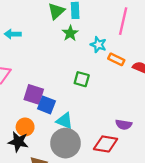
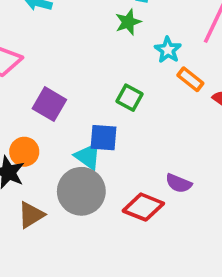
blue square: (46, 105) -> (103, 138), moved, turned -30

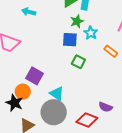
cyan star: (168, 50) -> (91, 33), moved
purple square: (49, 104) -> (35, 76), moved
blue square: (103, 138) -> (70, 40), moved

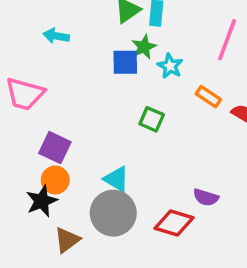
blue square: (70, 40) -> (125, 62), moved
purple square: (35, 76) -> (55, 148), moved
black star: (14, 103) -> (42, 201), turned 30

